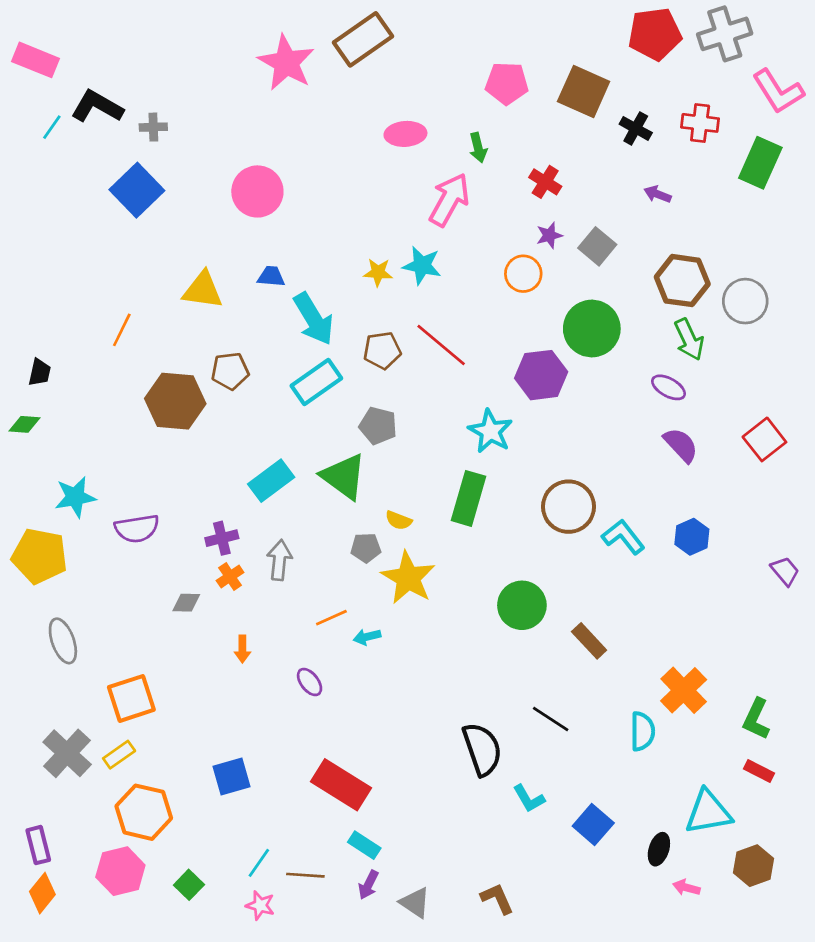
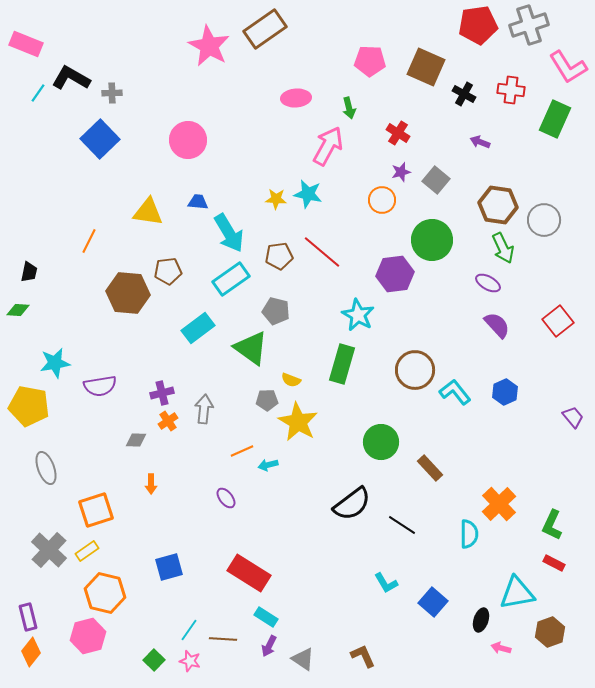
cyan rectangle: (271, 481) -> (198, 328), moved
orange arrow: (242, 649) -> (151, 484), moved
black semicircle: (482, 749) -> (352, 504), moved, turned 72
green square: (189, 885) -> (154, 660), moved

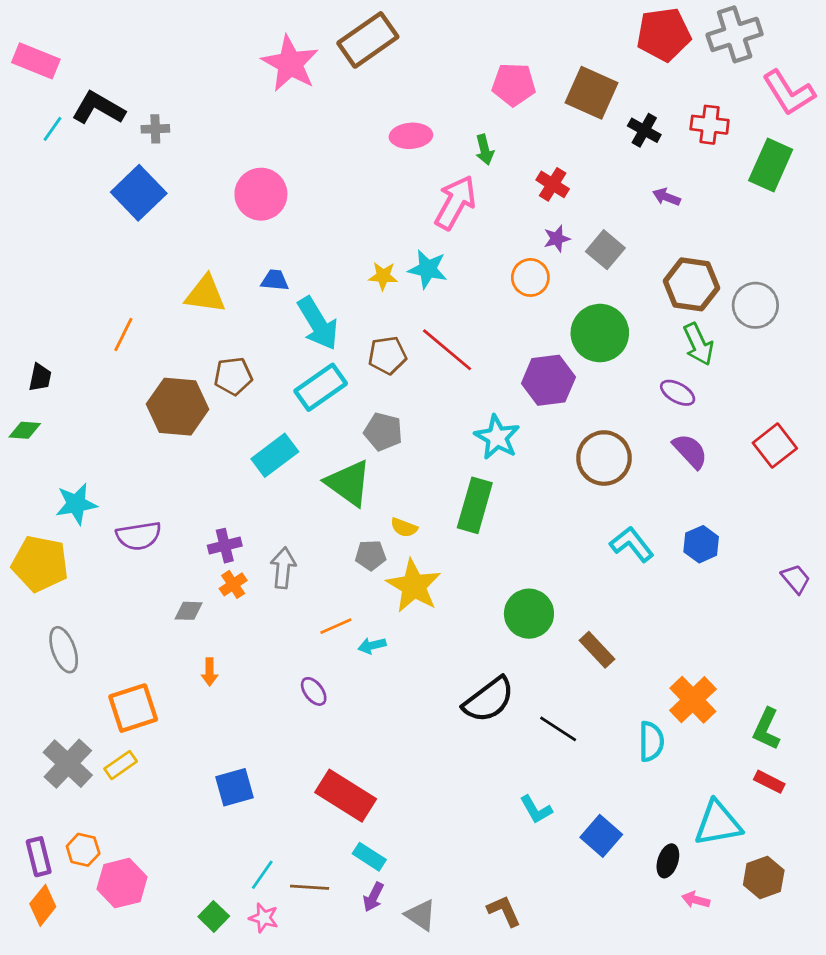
brown circle: (415, 370) -> (604, 458), moved
orange hexagon: (105, 593) -> (83, 850), moved, size x0.6

